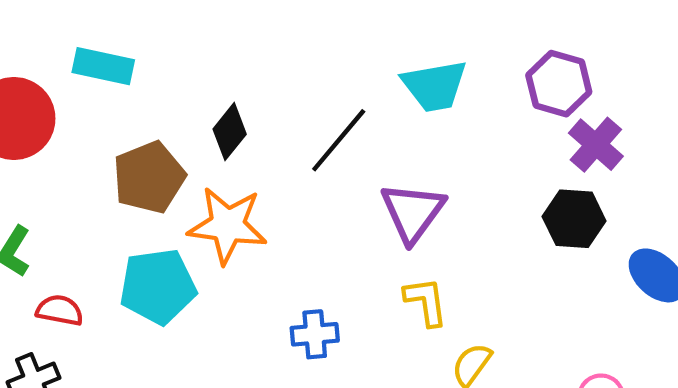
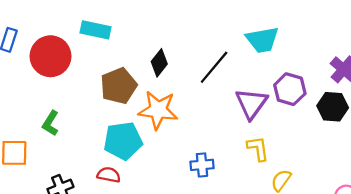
purple hexagon: (559, 84) -> (290, 89), moved
red semicircle: (60, 310) -> (109, 175), moved

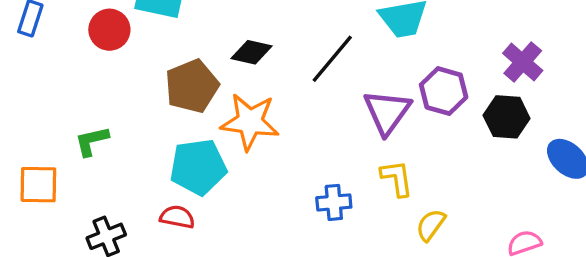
red circle: (51, 56) -> (109, 30), moved, size x0.7
black diamond: (159, 63) -> (251, 52), turned 64
green L-shape: (51, 123) -> (92, 141), turned 45
blue cross: (202, 165) -> (334, 202), moved

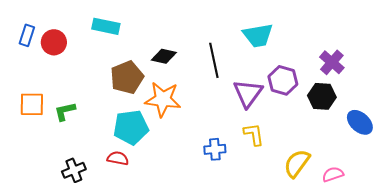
red circle: (109, 30) -> (54, 42), moved
black line: (332, 59) -> (214, 60), turned -52
orange square: (38, 185) -> (32, 104), moved
yellow semicircle: (431, 225) -> (297, 163), moved, size x1.4

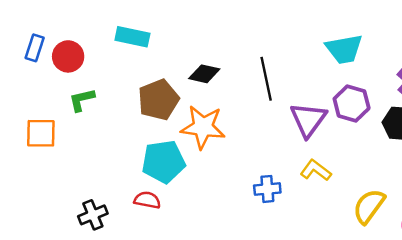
cyan trapezoid: (258, 35) -> (344, 49), moved
green L-shape: (65, 111) -> (82, 100), moved
yellow L-shape: (254, 134) -> (316, 170), turned -45

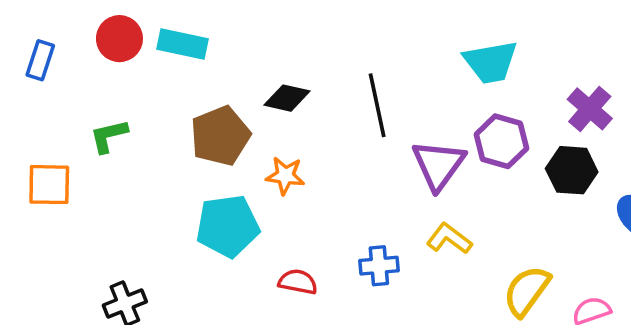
red circle: (68, 56) -> (119, 39), moved
orange star: (203, 127) -> (285, 176), size x0.6
red semicircle: (147, 200) -> (298, 282), moved

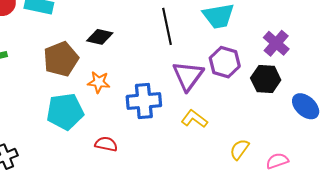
black line: (377, 105) -> (167, 26), moved
blue cross: (379, 266) -> (144, 101), moved, size x1.5
yellow semicircle: (527, 291) -> (239, 149), size x0.7

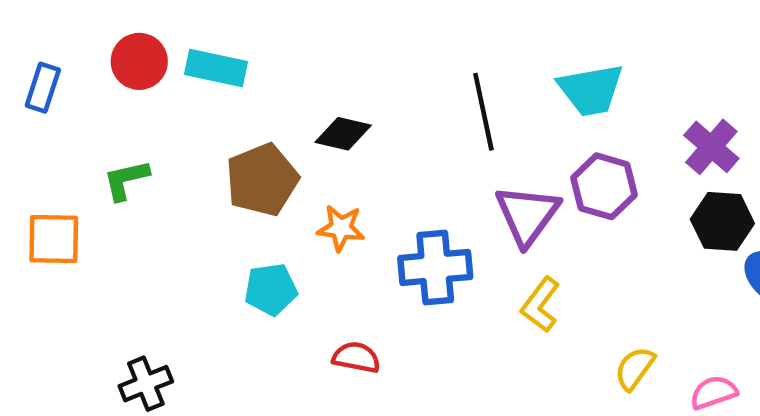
black hexagon: (266, 79) -> (722, 221), moved
cyan pentagon: (65, 112) -> (271, 289), size x0.7
yellow L-shape: (194, 119) -> (540, 305), turned -90

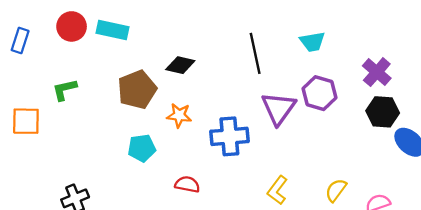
cyan trapezoid: (591, 90) -> (312, 42), size x0.7
yellow L-shape: (540, 305) -> (277, 190), moved

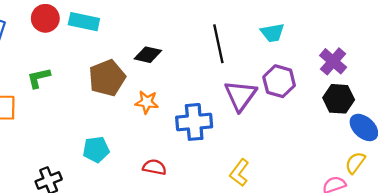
cyan pentagon: (142, 148) -> (96, 150), moved
yellow semicircle: (336, 190) -> (355, 163), moved

